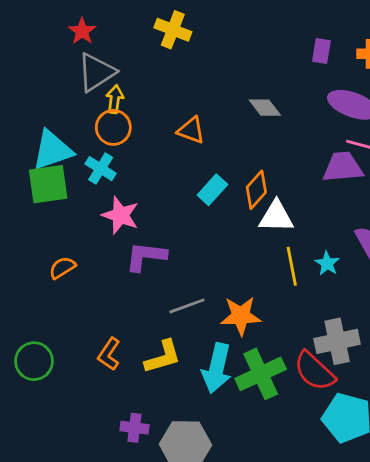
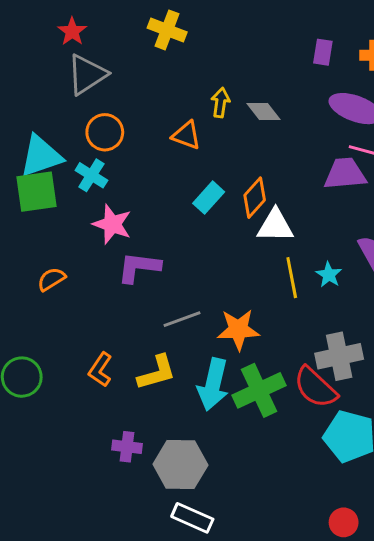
yellow arrow: (115, 99) -> (220, 103), moved

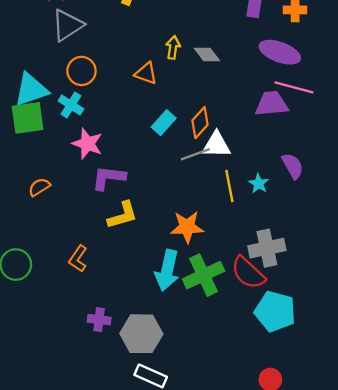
gray line: (182, 319) -> (195, 154), moved
yellow L-shape: (157, 373) -> (123, 215), moved

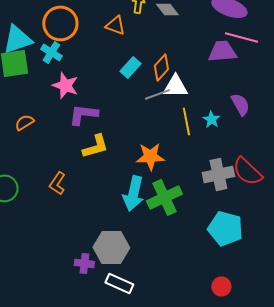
orange circle: (81, 71) -> (60, 23), size x1.4
red semicircle: (248, 273) -> (247, 171), moved
purple cross: (99, 320) -> (84, 263), moved

